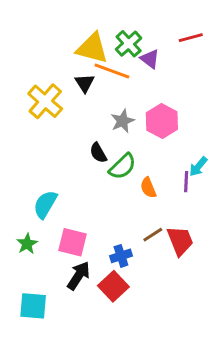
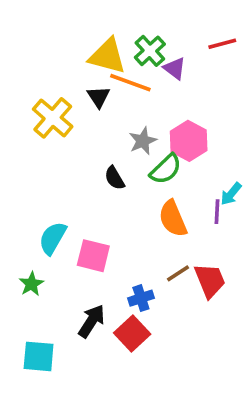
green semicircle: (123, 166) -> (166, 169), moved
orange semicircle: (148, 188) -> (173, 219), size x1.5
pink square: (72, 242) -> (93, 256), moved

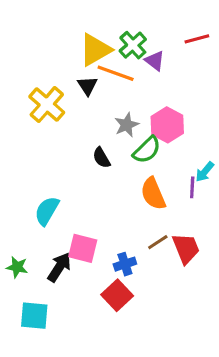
yellow triangle: (107, 56) -> (95, 50), turned -45
pink square: (93, 256) -> (83, 248), moved
green star: (31, 284) -> (17, 267), moved, turned -30
black arrow: (92, 321) -> (59, 267), moved

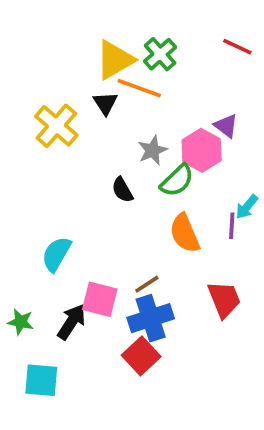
red line: (197, 39) -> (237, 47), turned 40
purple triangle: (155, 61) -> (226, 126), moved
brown line: (158, 242) -> (147, 284), moved
blue cross: (125, 264) -> (151, 318), size x1.6

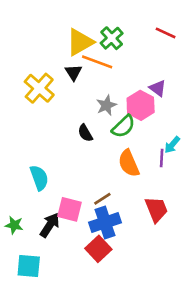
cyan semicircle: (56, 254) -> (39, 178), turned 130

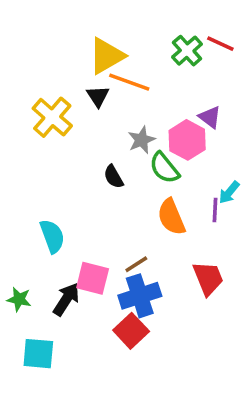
green cross: (112, 38) -> (187, 51), moved
green semicircle: (123, 126) -> (164, 168), turned 95

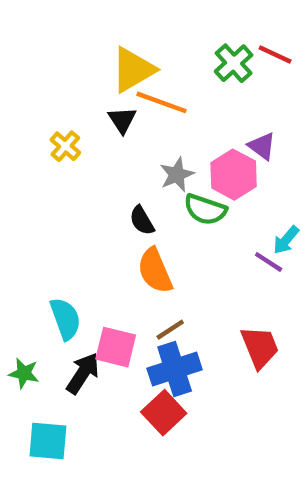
yellow cross: (52, 117) -> (65, 146), size x0.6
green semicircle: (164, 168) -> (205, 210), turned -32
purple line: (215, 210) -> (269, 262), turned -60
orange semicircle: (171, 217) -> (155, 271), moved
cyan semicircle: (52, 236) -> (65, 319), moved

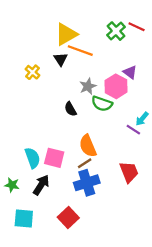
orange semicircle: (155, 271) -> (88, 146), moved
pink square: (116, 347) -> (54, 158), moved
red square: (164, 413) -> (68, 217), moved

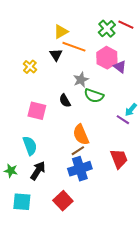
yellow triangle: (66, 34) -> (61, 32), size x0.7
pink hexagon: (116, 86) -> (107, 58), moved
pink square: (54, 158) -> (37, 111), moved

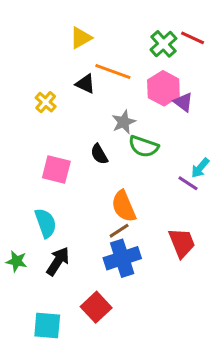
yellow triangle: (61, 32) -> (81, 38), moved
black triangle: (56, 55) -> (85, 84), turned -32
cyan square: (22, 202) -> (47, 326), moved

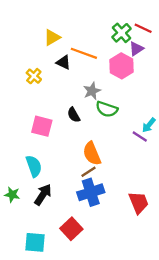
yellow triangle: (81, 38) -> (52, 37), moved
purple triangle: (183, 102) -> (136, 49), moved, turned 49
red trapezoid: (182, 243) -> (139, 203), moved

